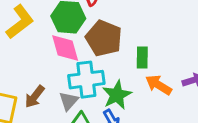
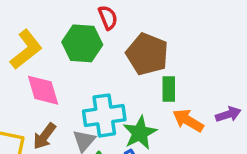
brown pentagon: (104, 38) -> (147, 54), moved
pink diamond: (65, 48) -> (43, 90), moved

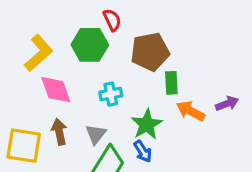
brown pentagon: (147, 54) -> (150, 52), turned -30
cyan cross: (104, 115) -> (111, 94), moved, size x0.6
brown arrow: (44, 136) -> (59, 132), turned 135

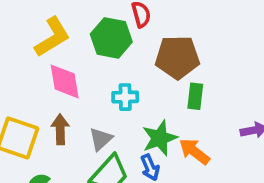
orange arrow: (191, 111) -> (194, 151), moved

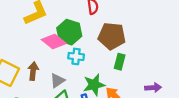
green hexagon: (111, 38) -> (69, 32), moved
pink diamond: (65, 81) -> (54, 42), moved, turned -50

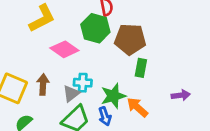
green hexagon: (69, 32) -> (95, 28), moved
cyan cross: (76, 56) -> (83, 83), moved

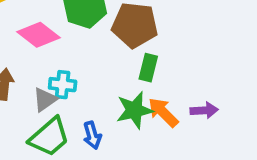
green star: (113, 96) -> (134, 110), moved
orange arrow: (137, 107) -> (163, 112), moved

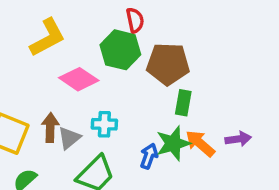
gray triangle: (45, 100) -> (69, 138), moved
blue arrow: (92, 135) -> (149, 156), moved, turned -140

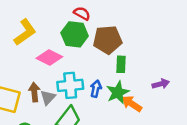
red semicircle: (135, 20) -> (82, 13), turned -42
cyan cross: (104, 124) -> (70, 85), size x1.5
orange arrow: (200, 143) -> (132, 104), moved
blue arrow: (149, 156) -> (96, 89), moved

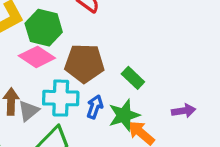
green hexagon: (75, 34) -> (44, 28), moved
brown pentagon: (108, 40) -> (84, 63), moved
green rectangle: (121, 64) -> (133, 78), turned -56

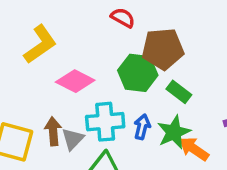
green hexagon: (44, 28) -> (138, 73), moved
brown pentagon: (84, 63) -> (163, 49), moved

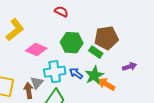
brown pentagon: (163, 49) -> (106, 38), moved
blue arrow: (142, 127) -> (76, 73), turned -64
brown arrow: (53, 131) -> (29, 91), moved

